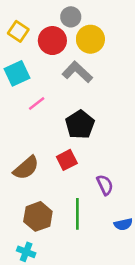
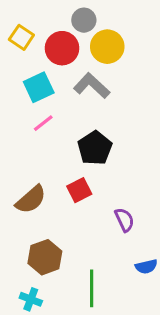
cyan square: (17, 73) -> (39, 87), moved
green line: (77, 214) -> (92, 288), moved

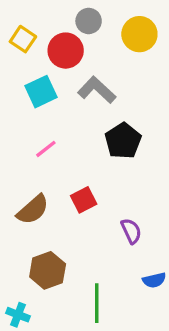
yellow circle: (107, 47) -> (139, 34), moved
pink line: (43, 123) -> (46, 149), moved
black pentagon: (95, 148) -> (123, 141), moved
cyan cross: (31, 299) -> (18, 315), moved

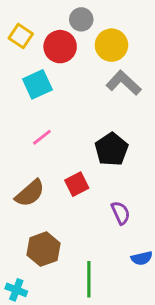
yellow circle: (139, 34) -> (111, 45), moved
gray L-shape: (97, 90) -> (124, 83), moved
black pentagon: (123, 141) -> (111, 149), moved

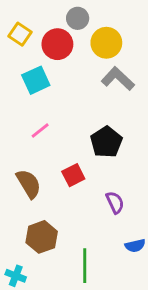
brown semicircle: (30, 193) -> (29, 184), turned -80

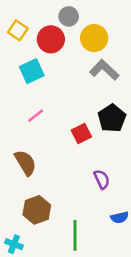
black pentagon: (106, 142) -> (112, 118), moved
red square: (73, 175) -> (81, 133), moved

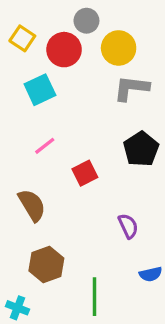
gray L-shape: (104, 70) -> (131, 88), turned -36
red square: (81, 133) -> (85, 173), moved

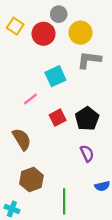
cyan square: (40, 90) -> (55, 76), moved
black pentagon: (141, 149) -> (87, 119), moved

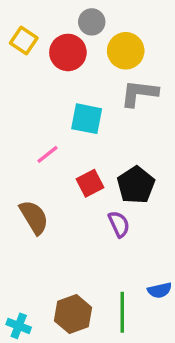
cyan square: (55, 76) -> (87, 119), turned 36
purple semicircle: (87, 153) -> (119, 224), moved
brown hexagon: (31, 180) -> (73, 314), moved
green line: (64, 201) -> (122, 312), moved

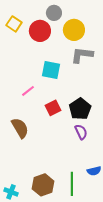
purple semicircle: (119, 224) -> (81, 132), moved

